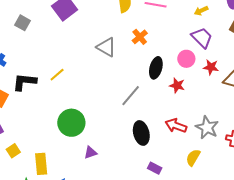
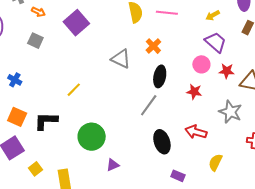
black ellipse: (156, 68) -> (160, 76), moved
black L-shape: (25, 82) -> (46, 121), moved
gray star: (207, 128) -> (230, 112), moved

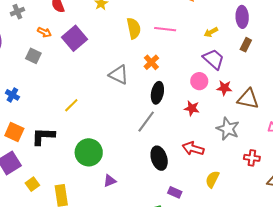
orange arrow: (38, 12) -> (44, 32), moved

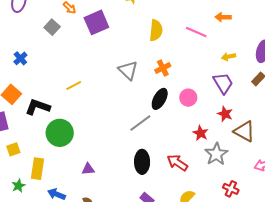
pink line: (165, 29) -> (196, 32), moved
pink circle: (199, 81) -> (188, 98), moved
red star: (192, 108) -> (201, 133), moved
green circle: (89, 152) -> (60, 133), moved

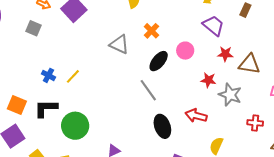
blue cross: (20, 58) -> (48, 75), moved
black ellipse: (160, 99) -> (159, 61), turned 30
gray line: (140, 123) -> (148, 90), turned -70

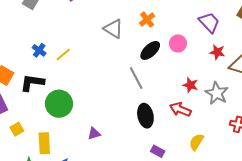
red star: (208, 80) -> (190, 85), moved

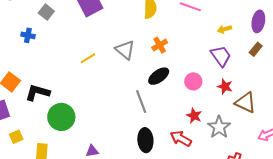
pink circle: (178, 43) -> (193, 81), moved
blue cross: (39, 50) -> (28, 35), moved, turned -32
yellow line: (63, 54) -> (88, 58), moved

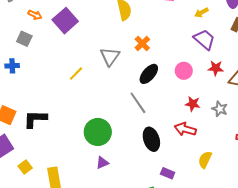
gray triangle: (125, 50) -> (110, 56), turned 40
green circle: (61, 117) -> (98, 132), moved
gray star: (219, 127) -> (220, 109), size x0.7

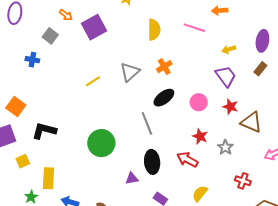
black L-shape: (35, 119) -> (44, 131), moved
purple triangle: (102, 163) -> (132, 178), moved

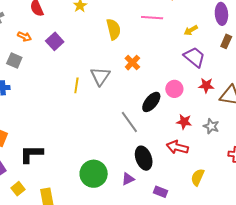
purple square: (94, 27) -> (55, 41), size x0.7
yellow line: (93, 81) -> (76, 85), moved, turned -35
black ellipse: (164, 98) -> (151, 102), moved
green circle: (101, 143) -> (94, 174), moved

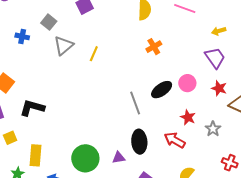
gray square: (14, 60) -> (49, 22), moved
gray triangle: (100, 76) -> (63, 46), moved
green circle: (94, 174) -> (85, 158), moved

